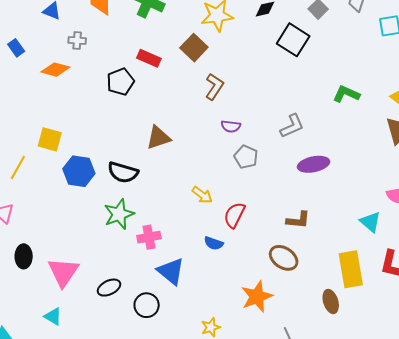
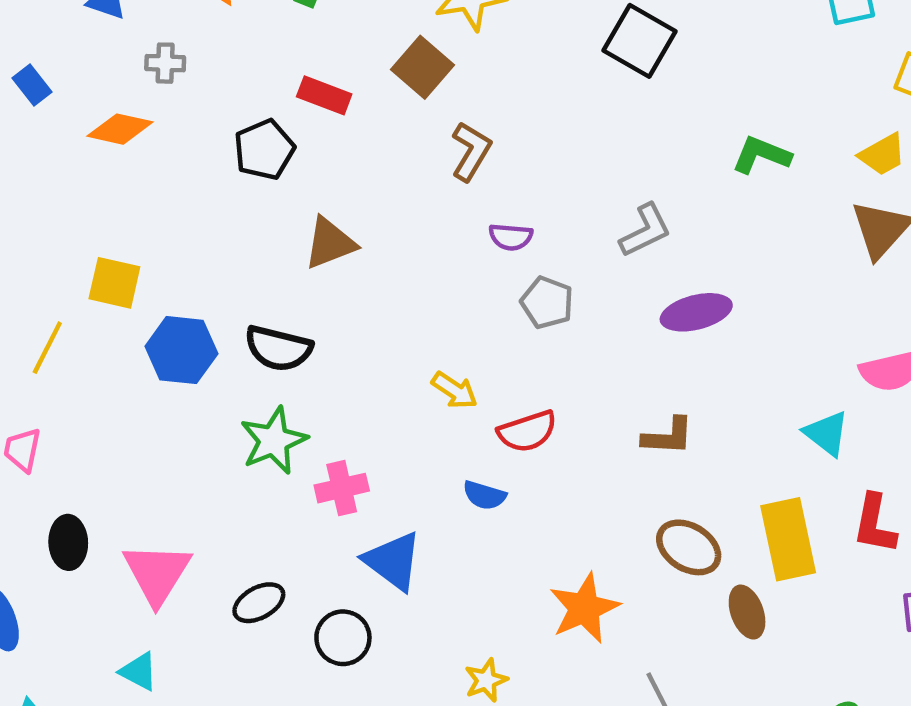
brown triangle: (158, 138) -> (330, 243), moved
red semicircle: (234, 215) -> (527, 431), turned -132
brown ellipse: (284, 258) -> (689, 547), moved

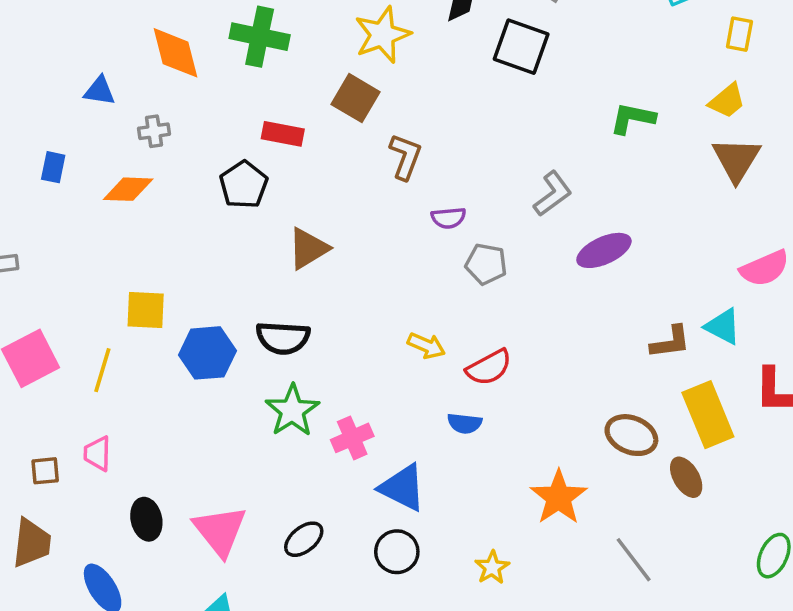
blue rectangle: (32, 85) -> (53, 167), turned 60
brown L-shape: (668, 436) -> (670, 342), moved
black circle: (343, 638) -> (397, 552), moved

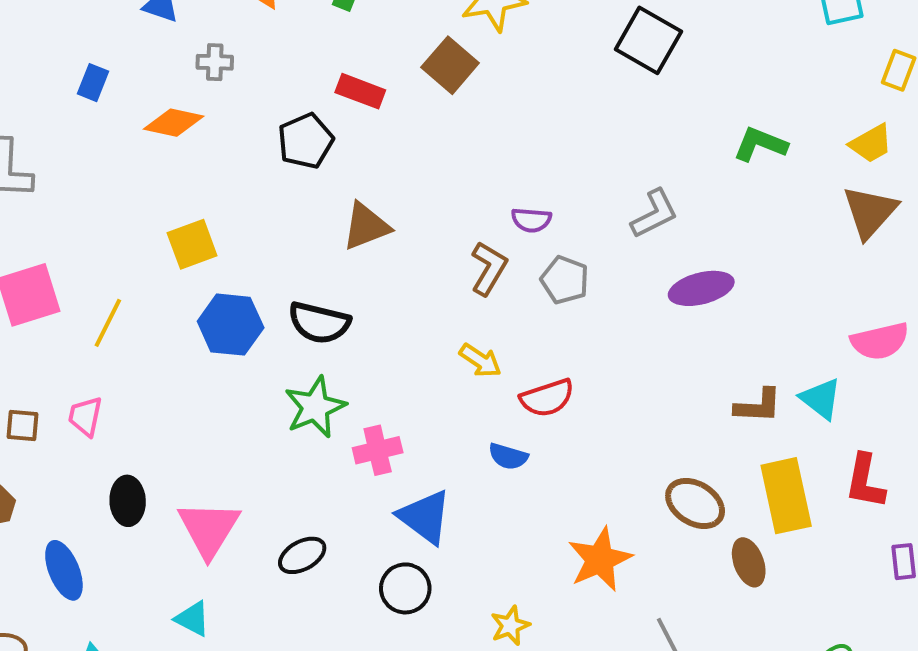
brown L-shape: (405, 157) -> (489, 268), moved
yellow square: (146, 310) -> (192, 244), moved, turned -33

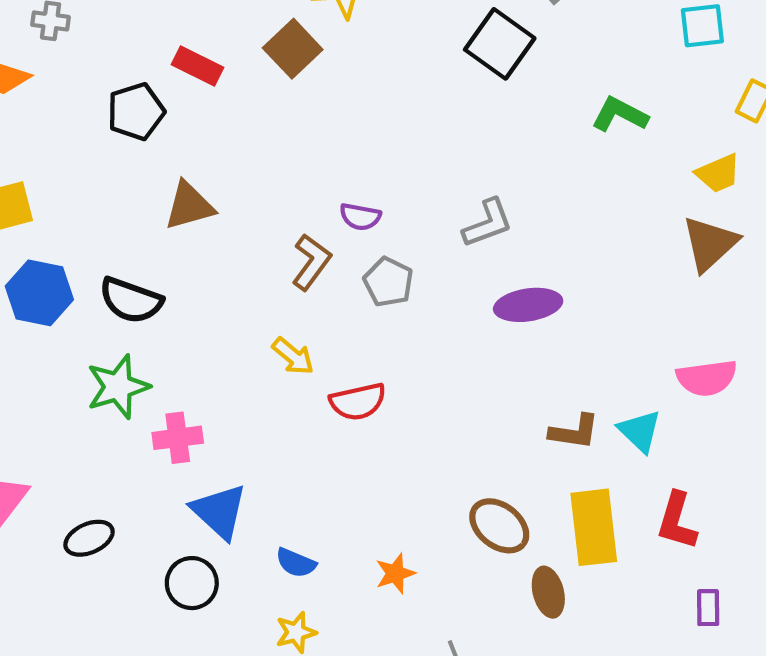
green L-shape: (760, 144) -> (620, 114), moved
blue semicircle: (508, 456) -> (296, 563), moved
orange star: (600, 559) -> (395, 573), size x0.6

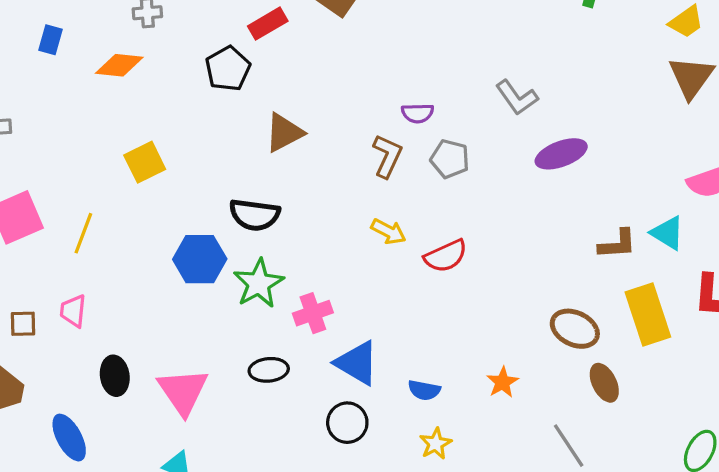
red rectangle: (197, 66) -> (268, 24), turned -45
gray L-shape: (488, 223) -> (517, 97), turned 87
blue hexagon: (39, 293) -> (200, 259), moved
black ellipse: (89, 538) -> (269, 370), moved, turned 30
brown ellipse: (548, 592) -> (604, 383), moved

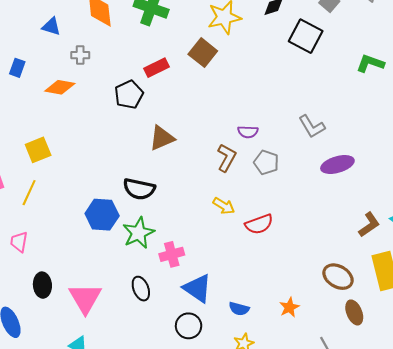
yellow square: (145, 162) -> (38, 150), moved
brown L-shape: (617, 244) -> (369, 225), turned -35
black ellipse: (269, 370) -> (141, 289), turned 70

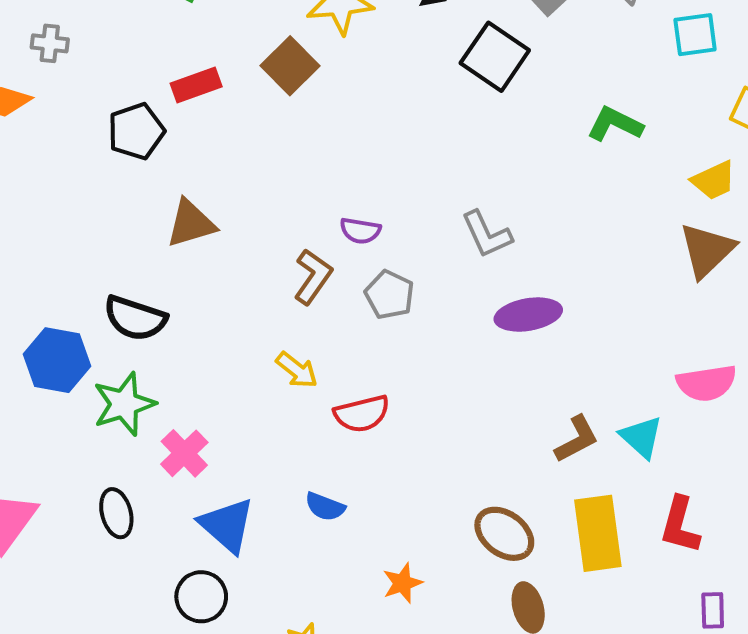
pink cross: (172, 254) -> (184, 453), turned -35
blue semicircle: (239, 309) -> (325, 507), moved

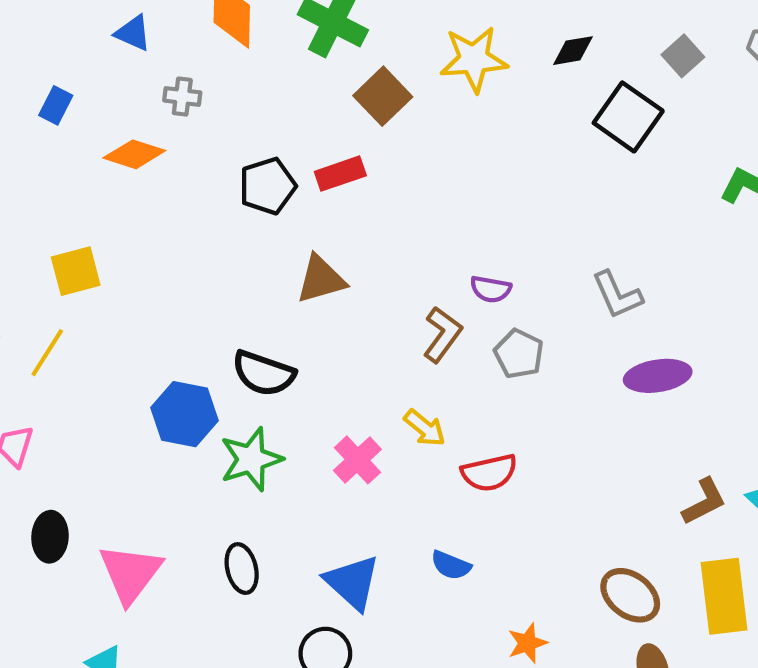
brown square: (290, 66) -> (383, 96), moved
red rectangle: (196, 85) -> (340, 174), moved
pink cross: (184, 453) -> (357, 460), moved

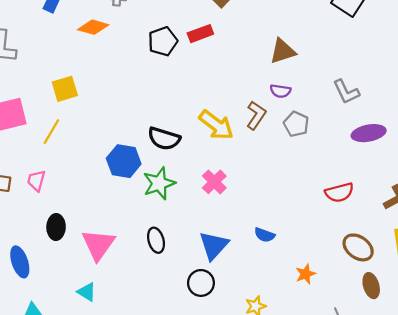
brown triangle: (321, 279) -> (283, 51), moved
yellow arrow: (425, 428) -> (216, 125), moved, size x1.6
red semicircle: (489, 473) -> (339, 192), moved
blue triangle: (352, 582) -> (214, 246), turned 32

